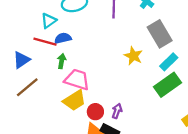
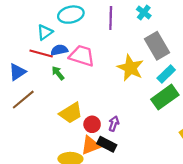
yellow star: (133, 56) -> (130, 68), size x1.4
green arrow: (62, 61) -> (58, 73), turned -48
pink trapezoid: (77, 80) -> (82, 56), moved

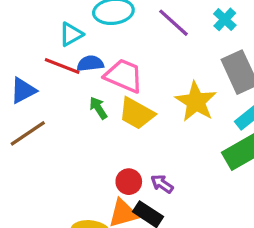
purple line: (111, 18) -> (173, 23), turned -55
green arrow: (58, 73) -> (98, 108), moved
yellow trapezoid: (71, 113) -> (137, 113), moved, turned 55
purple arrow: (114, 124) -> (162, 184), turned -80

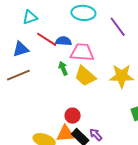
cyan triangle: (71, 34) -> (30, 17), moved
pink trapezoid: (124, 76) -> (82, 52), turned -30
yellow star: (196, 102) -> (122, 76), turned 30
purple arrow: (162, 184) -> (96, 135), moved

